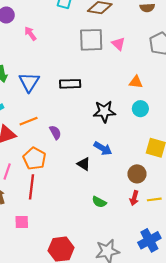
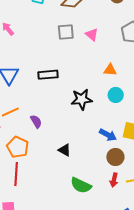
gray square: (91, 40) -> (66, 32), size x0.7
blue arrow: (103, 148) -> (108, 135), moved
green semicircle: (99, 202) -> (81, 185), size x1.5

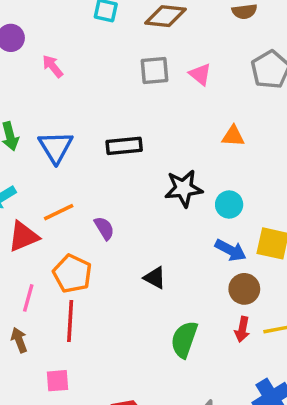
cyan circle: (116, 95) -> (229, 205), moved
green semicircle: (81, 185) -> (184, 339), turned 85

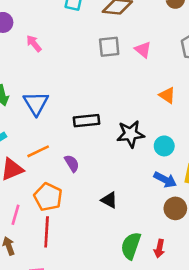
orange triangle: (233, 136) -> (167, 95), turned 30
black rectangle: (124, 146) -> (86, 121), moved
red arrow: (242, 329) -> (159, 249), moved

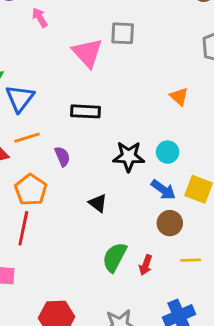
pink triangle: (143, 50) -> (87, 53), moved, size x1.6
blue triangle: (36, 103) -> (20, 98), moved
black star: (131, 134) -> (129, 156), moved

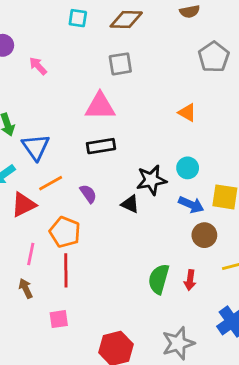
pink triangle: (87, 53) -> (100, 106), moved, turned -36
black triangle: (98, 203) -> (130, 204), moved

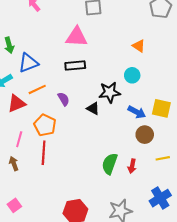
blue triangle: (36, 147) -> (28, 63), turned 40
cyan circle: (188, 168) -> (132, 75), moved
pink square: (59, 319) -> (14, 205), moved, turned -32

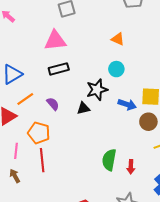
black triangle: (93, 108) -> (83, 108), turned -32
brown circle: (145, 135) -> (148, 122), moved
red arrow: (132, 166) -> (131, 167), moved

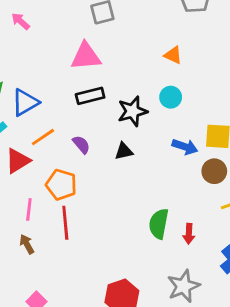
black star: (97, 90) -> (132, 111), moved

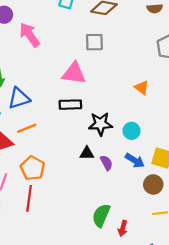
pink arrow: (21, 21) -> (30, 35), size x1.6
cyan circle: (171, 97) -> (131, 131), moved
purple semicircle: (81, 144) -> (106, 163), moved

